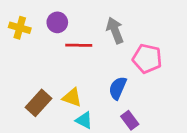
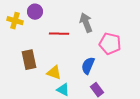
purple circle: (57, 22) -> (35, 12), moved
brown rectangle: (39, 103) -> (29, 60), moved, turned -54

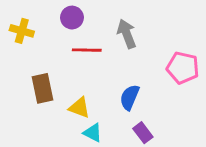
purple circle: (35, 12) -> (72, 18), moved
pink pentagon: (110, 44) -> (183, 68), moved

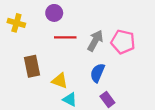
gray arrow: (127, 34) -> (95, 41), moved, turned 50
pink pentagon: (183, 68) -> (123, 42), moved

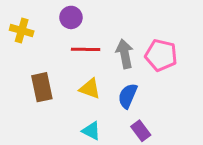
gray arrow: (95, 41) -> (125, 54), turned -40
yellow triangle: (60, 81) -> (90, 89), moved

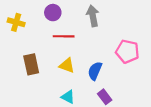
gray arrow: (125, 54) -> (93, 16), moved
pink pentagon: (161, 55) -> (127, 51), moved

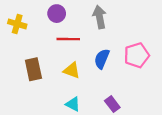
pink pentagon: (127, 51) -> (137, 55), turned -30
blue semicircle: (95, 71) -> (102, 59), moved

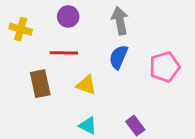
red line: (68, 39) -> (64, 53), moved
blue semicircle: (102, 59) -> (118, 57), moved

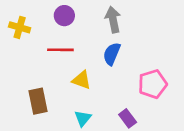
pink pentagon: (165, 67) -> (153, 84), moved
brown rectangle: (40, 84) -> (38, 101), moved
cyan triangle: (88, 126) -> (83, 118), turned 42

